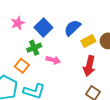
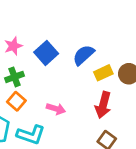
green cross: (34, 48) -> (15, 77), moved
pink arrow: (53, 60) -> (56, 109), moved

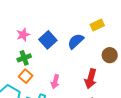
yellow rectangle: (103, 73) -> (97, 25), moved
pink arrow: (56, 109) -> (55, 82), turned 88

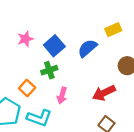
green cross: (24, 58) -> (49, 70), moved
red arrow: (91, 79) -> (104, 93), turned 48

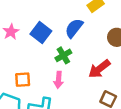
green cross: (49, 70) -> (63, 55), moved
orange square: (27, 88) -> (23, 80), turned -35

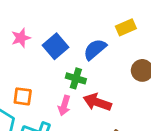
green cross: (63, 55) -> (76, 78), turned 35
red arrow: (99, 69) -> (97, 102), moved, turned 45

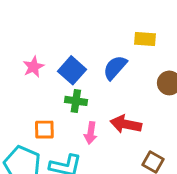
yellow rectangle: (126, 27) -> (145, 39), turned 36
green cross: (76, 78) -> (76, 101), moved

